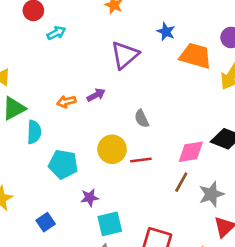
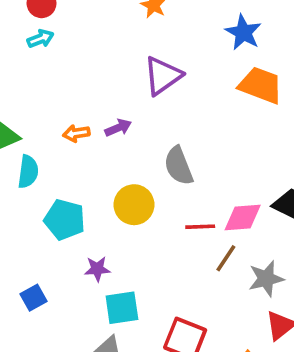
blue star: (166, 32) -> (243, 32), moved, size x1.4
cyan arrow: (56, 33) -> (40, 39), moved
gray semicircle: (142, 119) -> (179, 166), size x1.5
red line: (141, 160) -> (200, 227), moved

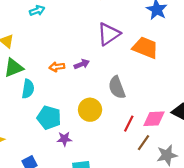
orange trapezoid: (260, 85) -> (145, 48), moved
red line: (200, 227) -> (129, 124), turned -63
purple star: (97, 269) -> (64, 139), moved

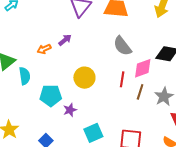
gray semicircle: (117, 87) -> (122, 46), moved

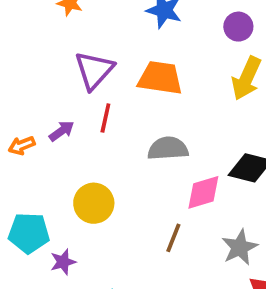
gray semicircle: (122, 46) -> (168, 148), turned 120
red line: (122, 79) -> (105, 118), moved
brown line: (140, 92) -> (173, 238), moved

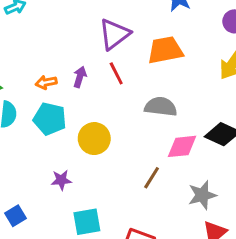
orange trapezoid: (160, 78) -> (165, 50), turned -30
red line: (105, 118) -> (116, 73), turned -50
purple arrow: (62, 131) -> (80, 77), turned -48
cyan pentagon: (29, 233) -> (50, 119), moved

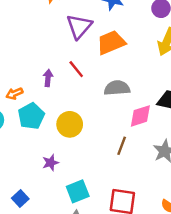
purple triangle: (114, 34) -> (79, 26), moved
orange arrow: (46, 82) -> (14, 94), moved
cyan pentagon: (50, 119) -> (31, 116), turned -30

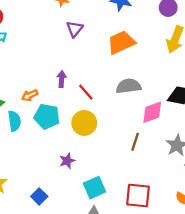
purple triangle: (79, 26) -> (75, 29), moved, size x0.7
red line: (76, 69) -> (86, 92), moved
cyan pentagon: (31, 116) -> (47, 116), turned -30

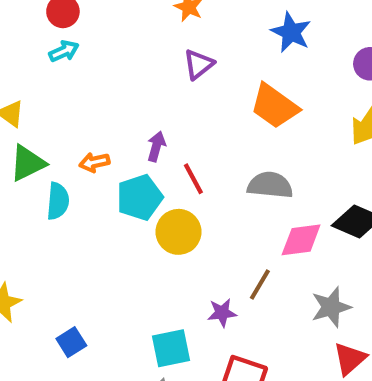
orange trapezoid: (121, 42) -> (274, 106), turned -132
cyan pentagon: (47, 116) -> (140, 197), moved, turned 30
purple star: (67, 161) -> (222, 313), moved

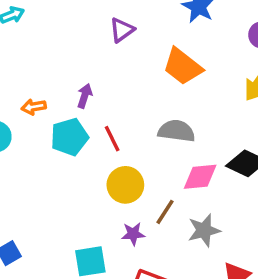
red line: (193, 179) -> (112, 139), moved
yellow circle: (179, 232) -> (125, 185), moved
gray star: (331, 307) -> (204, 230), moved

